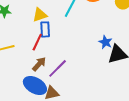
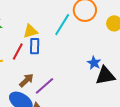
red line: (37, 42) -> (18, 51), moved

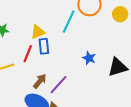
blue star: (94, 63) -> (89, 58), moved

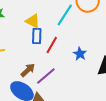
yellow triangle: (38, 32) -> (33, 21), turned 42
red line: (28, 54) -> (52, 45), moved

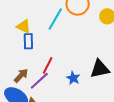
red line: (52, 45) -> (48, 65), moved
blue star: (80, 54) -> (73, 78), moved

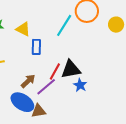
yellow triangle: (24, 26) -> (23, 29), moved
black triangle: (100, 69) -> (71, 69), moved

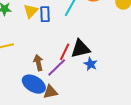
yellow triangle: (23, 29) -> (31, 11), turned 49
blue rectangle: (36, 47) -> (45, 14), moved
brown arrow: (28, 81) -> (38, 63), turned -56

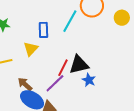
yellow triangle: (31, 11) -> (31, 49), moved
brown arrow: (38, 63) -> (25, 84), moved, turned -35

